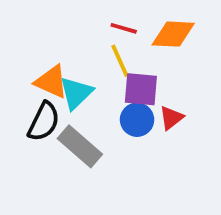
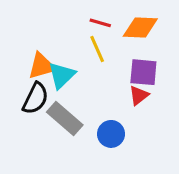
orange triangle: (51, 82) -> (42, 66), turned -40
purple square: (141, 89) -> (143, 72), moved
blue circle: (137, 120) -> (111, 134), moved

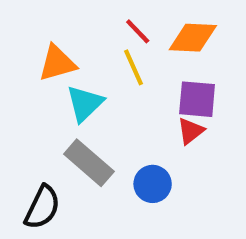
red line: (100, 23) -> (138, 31), turned 30
orange triangle: (42, 66) -> (57, 63), moved
black semicircle: (35, 98) -> (42, 207), moved

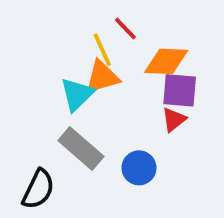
orange diamond: (193, 38) -> (166, 61), moved
orange triangle: (57, 63) -> (102, 77), moved
yellow line: (133, 67) -> (102, 50), moved

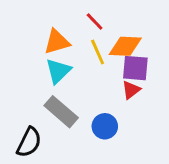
yellow line: (102, 50) -> (98, 52), moved
orange triangle: (102, 77) -> (57, 42), moved

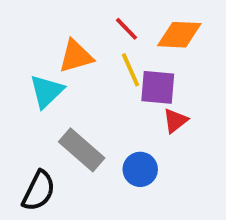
orange diamond: (125, 46) -> (179, 35), moved
purple square: (135, 68) -> (158, 87), moved
cyan triangle: (58, 71) -> (47, 91), moved

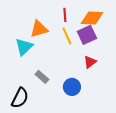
red line: (127, 29) -> (65, 15), turned 40
purple square: (158, 87) -> (87, 35), moved, turned -30
gray rectangle: (82, 150) -> (42, 77), size x0.6

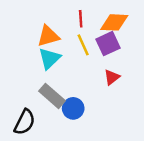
cyan triangle: (24, 47) -> (50, 59), moved
gray rectangle: (42, 77) -> (52, 96), size x1.5
blue circle: (72, 87) -> (73, 108), moved

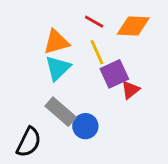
red line: (81, 19) -> (94, 22), turned -56
purple square: (108, 44) -> (114, 74), moved

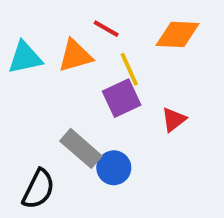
red line: (94, 22) -> (106, 29), moved
cyan triangle: (58, 68) -> (25, 58), moved, turned 32
purple square: (114, 74) -> (122, 98), moved

